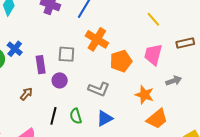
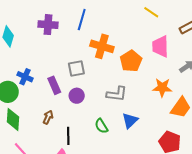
black line: (53, 116) -> (68, 136), moved

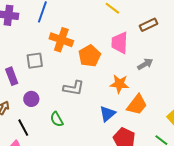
purple circle: (77, 96) -> (31, 99), moved
blue triangle: (130, 121) -> (107, 114), moved
black line: (68, 136) -> (23, 128), turned -30

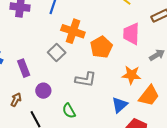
gray square: (35, 61) -> (57, 53), moved, turned -36

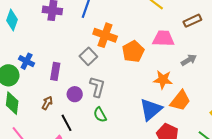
pink trapezoid: (131, 34) -> (163, 39), turned 90
purple rectangle: (24, 68) -> (55, 71), turned 30
gray L-shape: (86, 79) -> (97, 87), moved, turned -85
blue triangle: (120, 105) -> (151, 109), size x1.4

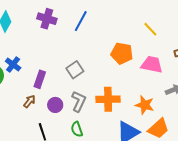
orange cross: (105, 35) -> (108, 99), moved, turned -30
orange pentagon: (133, 51) -> (122, 53), moved, turned 30
brown arrow: (47, 103) -> (29, 101), moved

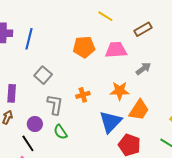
blue line: (81, 21) -> (29, 39), moved
orange cross: (108, 99) -> (83, 95), size x0.6
purple circle: (55, 105) -> (35, 124), moved

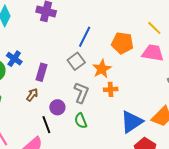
yellow line: (105, 16) -> (154, 28), moved
blue line: (29, 39) -> (85, 37), moved
orange star: (120, 91) -> (102, 69), moved, turned 30

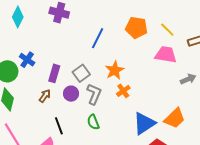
orange pentagon: (122, 43) -> (136, 28), moved
gray square: (76, 61) -> (81, 73), moved
orange cross: (111, 89) -> (123, 91), turned -32
purple circle: (57, 107) -> (71, 94), moved

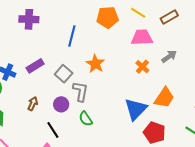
purple rectangle: (54, 73) -> (35, 66), moved, turned 54
orange cross: (123, 91) -> (142, 67), moved
purple circle: (71, 94) -> (61, 104), moved

